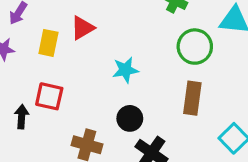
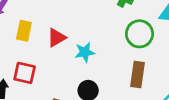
red triangle: (82, 28) -> (56, 38), moved

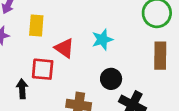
red triangle: (56, 38) -> (64, 48), moved, turned -48

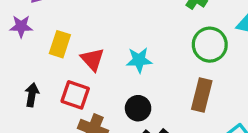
yellow rectangle: (36, 26) -> (60, 44), moved
red square: (43, 69) -> (75, 95), moved

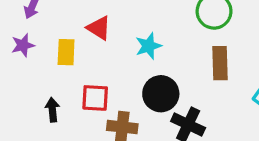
red triangle: (92, 59) -> (99, 28), moved
black circle: (138, 108) -> (161, 94), size x1.4

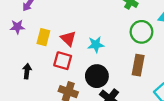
red triangle: (99, 28) -> (68, 39), moved
red square: (95, 98) -> (63, 61), moved

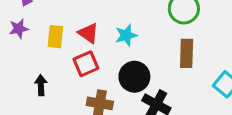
red square: (63, 61) -> (86, 64), turned -30

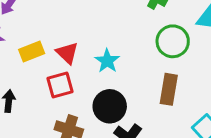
cyan star: (126, 35) -> (107, 61), turned -30
yellow rectangle: (55, 37) -> (32, 52), turned 55

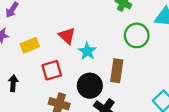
red triangle: (67, 53) -> (67, 36), moved
brown rectangle: (169, 89) -> (117, 71), moved

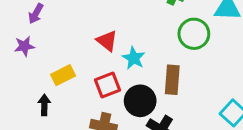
yellow rectangle: (30, 45) -> (63, 75), moved
red square: (52, 70) -> (107, 85), moved

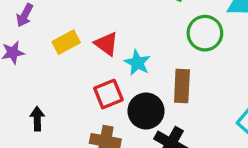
yellow rectangle: (63, 75) -> (66, 42), moved

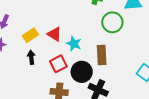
black arrow: (37, 119) -> (31, 57), moved

